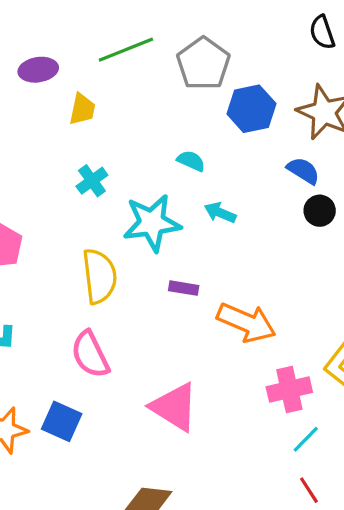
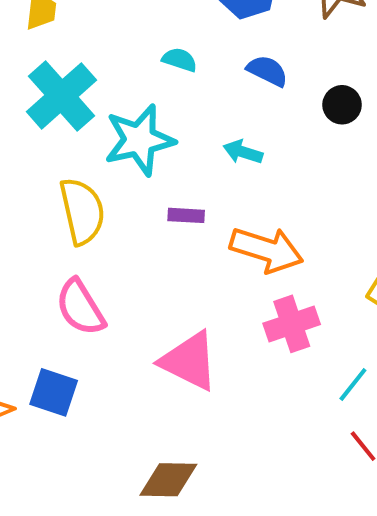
blue semicircle: (303, 171) -> (267, 71), moved
cyan cross: (92, 181) -> (61, 96), size x1.8
cyan arrow: (220, 213) -> (243, 152), moved
pink cross: (289, 390) -> (292, 324), moved

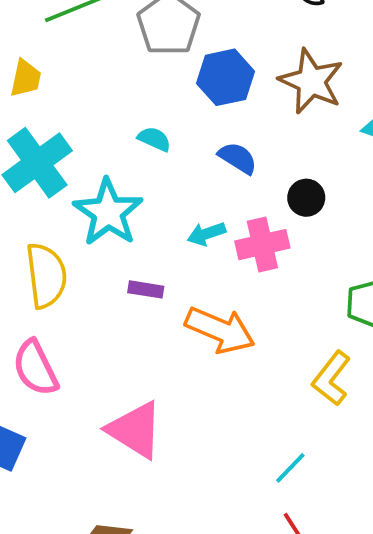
cyan star: (139, 140) -> (108, 212), turned -30
cyan arrow: (243, 152) -> (206, 234), turned -42
pink cross: (292, 324) -> (262, 245), moved

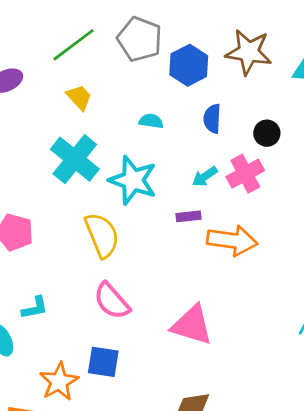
yellow trapezoid: (26, 78) -> (79, 97), moved, turned -40
blue semicircle: (238, 158) -> (212, 119), turned -104
purple rectangle: (146, 289) -> (189, 216), moved

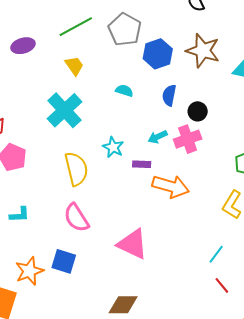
black circle: (267, 133) -> (198, 111), moved
cyan star: (133, 180) -> (113, 147), moved, size x0.6

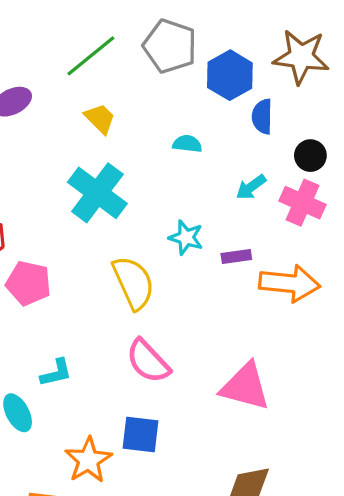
blue semicircle: (169, 95) -> (262, 117), moved
cyan arrow: (158, 137) -> (251, 187), moved
pink cross: (188, 139) -> (302, 203), turned -36

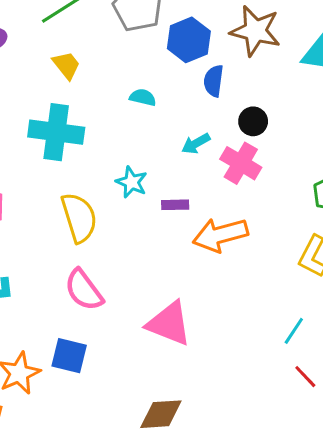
cyan cross: (97, 193) -> (56, 132), turned -36
orange arrow: (289, 283) -> (220, 235), turned 152

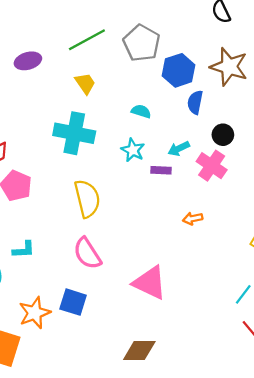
cyan star: (132, 182) -> (133, 150), moved
purple rectangle: (175, 205) -> (161, 170), moved
orange arrow: (220, 235) -> (193, 218), size x0.5

